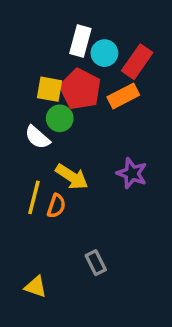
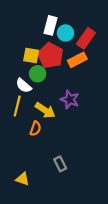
purple star: (132, 173) -> (70, 100), moved
yellow line: (34, 197) -> (17, 106), moved

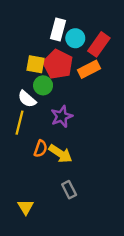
purple star: (70, 100) -> (62, 116), moved, turned 30
yellow arrow: (45, 110) -> (60, 154), moved
yellow triangle: (23, 179) -> (26, 207), turned 40

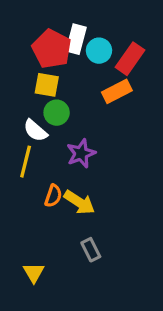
red pentagon: (58, 64) -> (52, 49), moved

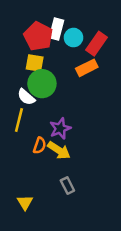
green circle: (57, 113) -> (42, 84), size x1.5
purple star: (81, 153) -> (60, 128), moved

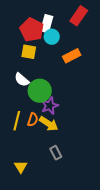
cyan circle: (73, 38) -> (52, 37), moved
red rectangle: (97, 44) -> (79, 16), moved
green circle: (42, 84) -> (40, 91), moved
yellow line: (19, 120) -> (17, 121), moved

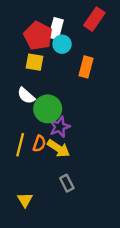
orange rectangle: (72, 56) -> (86, 67), turned -48

